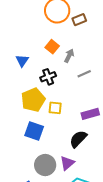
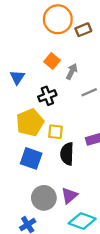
black semicircle: (78, 139) -> (67, 154), moved, turned -42

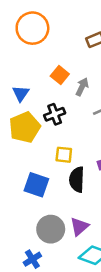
orange circle: (58, 19) -> (32, 28), moved
yellow pentagon: (30, 122) -> (25, 127), moved

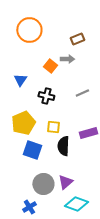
gray arrow: (82, 87) -> (67, 59), moved, turned 64
black cross: (55, 114) -> (46, 96), turned 35
yellow pentagon: (25, 127) -> (23, 123), moved

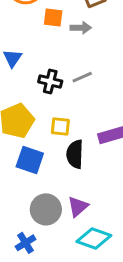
orange square: (50, 66) -> (53, 18), moved, turned -32
gray line: (82, 93) -> (82, 77), moved

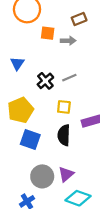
black cross: (50, 81) -> (45, 81), turned 35
yellow square: (60, 127) -> (64, 107), moved

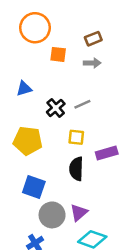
gray arrow: (68, 41) -> (92, 63), moved
blue triangle: (17, 64) -> (24, 89), turned 40
yellow pentagon: (20, 110) -> (28, 141), turned 30
blue square: (30, 140) -> (34, 187), moved

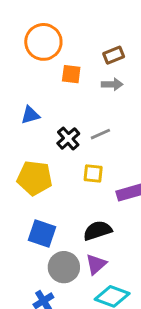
black semicircle: (76, 169) -> (98, 231), moved, turned 70

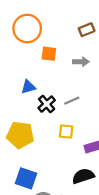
brown rectangle: (114, 55) -> (87, 30), moved
blue triangle: (30, 115) -> (28, 87), moved
black semicircle: (98, 231) -> (83, 176), moved

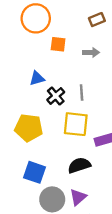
gray line: (72, 101) -> (82, 92), turned -70
yellow square: (66, 131) -> (76, 124), size x1.6
black semicircle: (83, 176) -> (79, 165), moved

